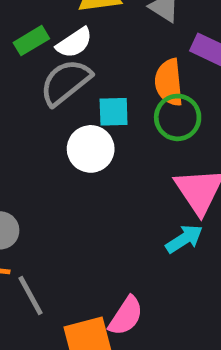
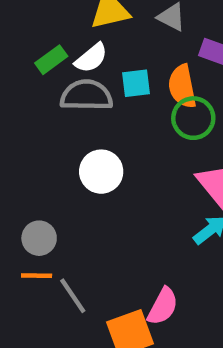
gray semicircle: (65, 82) -> (86, 95), turned 45
cyan square: (114, 112) -> (136, 83), moved
white circle: (91, 149) -> (101, 172), moved

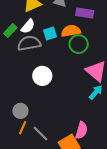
orange semicircle: (182, 86) -> (71, 31), turned 102
orange line: (37, 276) -> (23, 128), turned -56

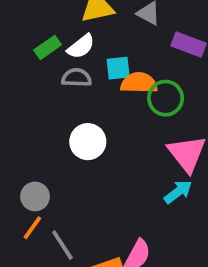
orange semicircle: (71, 31) -> (139, 83), moved
gray semicircle: (29, 43) -> (76, 78), size x0.7

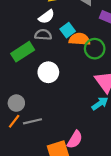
green rectangle: (48, 47) -> (23, 52), moved, size x1.5
cyan square: (118, 68) -> (68, 30), turned -32
gray line: (62, 245) -> (33, 121), moved, turned -72

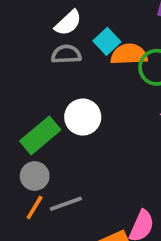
green rectangle: (23, 52) -> (40, 135), moved

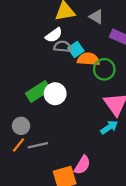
gray semicircle: (66, 54) -> (63, 47), moved
green rectangle: (40, 135) -> (38, 91), moved

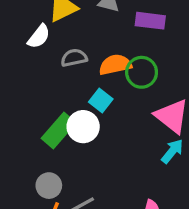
white semicircle: (54, 35) -> (39, 36), moved
cyan square: (76, 49) -> (101, 100), moved

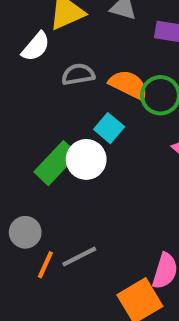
orange semicircle: (115, 65) -> (128, 85), turned 36
gray circle: (49, 186) -> (25, 232), moved

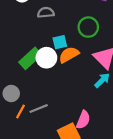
orange semicircle: (128, 85) -> (69, 55), moved, turned -60
cyan square: (109, 128) -> (60, 42), turned 32

